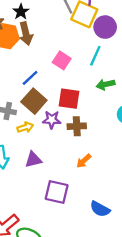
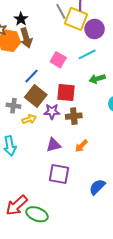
cyan line: (95, 56) -> (87, 54), turned 42
purple triangle: (33, 160) -> (54, 145), moved
blue semicircle: (100, 209) -> (97, 187), turned 108

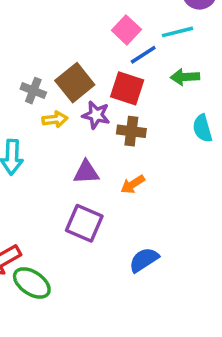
blue line: (31, 76) -> (143, 55), moved

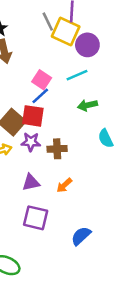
blue line: (143, 55) -> (40, 96), moved
red square: (127, 88) -> (33, 116), moved

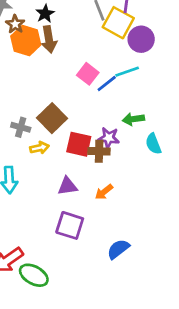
blue line: (40, 96) -> (107, 84), moved
green arrow: (88, 105) -> (133, 119), moved
red square: (33, 116) -> (79, 144), moved
purple star: (31, 142) -> (109, 138), moved

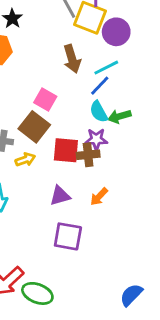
brown arrow: (49, 39) -> (72, 59), moved
pink square: (88, 74) -> (45, 100), moved
blue line: (107, 84) -> (100, 86), moved
cyan semicircle: (153, 144) -> (99, 112), moved
blue semicircle: (118, 249) -> (131, 295), moved

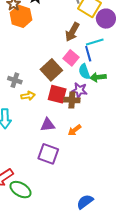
brown arrow: (72, 59) -> (72, 32), turned 36
blue line: (100, 86) -> (88, 54), turned -70
pink square: (45, 100) -> (71, 58), moved
brown square: (34, 127) -> (51, 70), moved

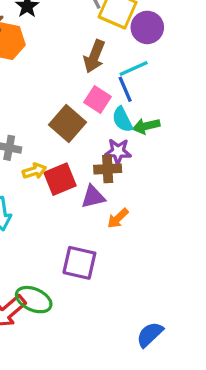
red square: (57, 94) -> (60, 179), moved, turned -30
purple triangle: (48, 125) -> (93, 197), moved
green ellipse: (20, 190) -> (34, 300), moved

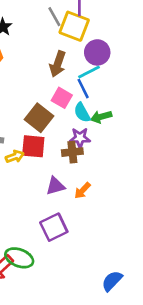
purple circle: (147, 27) -> (97, 52), moved
red square: (60, 179) -> (33, 146), moved, turned 30
purple triangle: (93, 197) -> (55, 186), moved
purple square: (79, 263) -> (54, 227), turned -36

